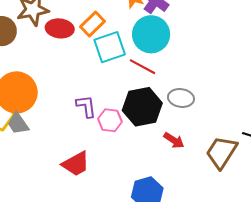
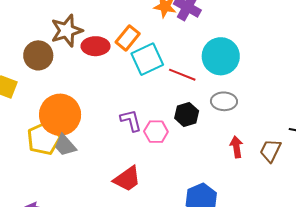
cyan circle: (151, 34) -> (221, 56), moved
black hexagon: (142, 107) -> (187, 114), size x0.6
red arrow: (174, 140) -> (236, 147), moved, turned -125
brown trapezoid: (221, 152) -> (270, 151), size x0.7

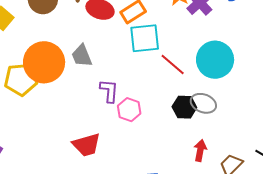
black hexagon: (187, 114) -> (184, 107), moved
gray trapezoid: (65, 145) -> (82, 56), moved

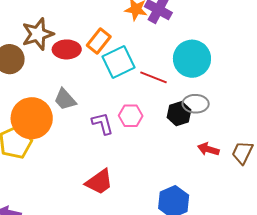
pink hexagon: (129, 110) -> (131, 116), moved
red arrow: (200, 150) -> (208, 149), turned -65

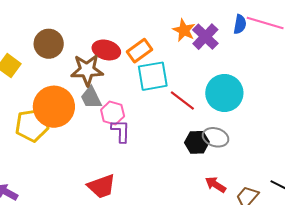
brown star: (38, 34) -> (87, 70), moved
pink hexagon: (131, 116) -> (113, 113), moved

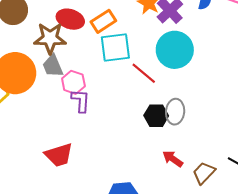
cyan circle: (224, 93) -> (175, 50), moved
gray ellipse: (216, 137) -> (175, 112), turned 75

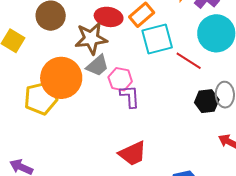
gray trapezoid: (53, 66) -> (97, 66), turned -100
red trapezoid: (59, 155) -> (133, 153), moved

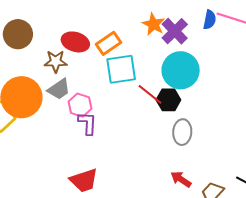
brown star: (91, 39) -> (56, 61), size x0.7
black hexagon: (207, 101) -> (168, 100), moved

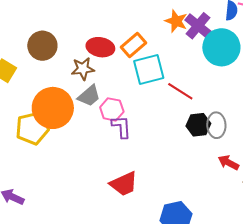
cyan circle: (181, 70) -> (221, 47), moved
black hexagon: (168, 100) -> (198, 125), moved
red arrow: (181, 179) -> (228, 163), moved

